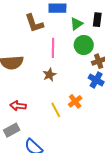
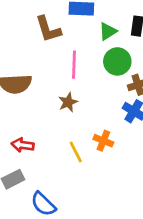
orange cross: (75, 101) -> (103, 141), turned -32

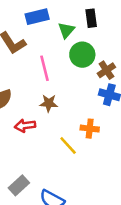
brown star: (68, 102) -> (49, 103), turned -30
red arrow: (23, 145) -> (25, 126), moved

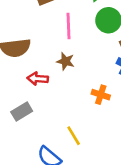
yellow line: (68, 145) -> (74, 136), moved
gray rectangle: (19, 185) -> (22, 111), moved

